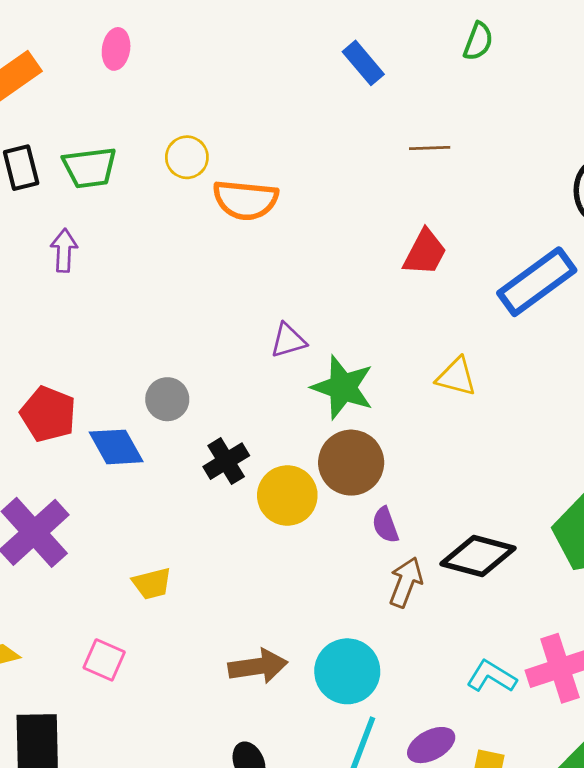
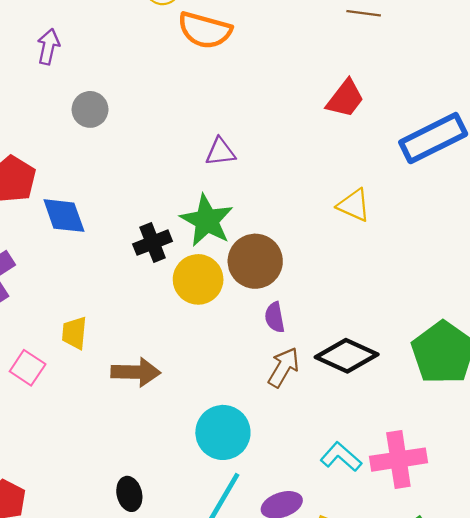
green star: (343, 387) -> (207, 220), moved
gray circle: (167, 399) -> (90, 109), moved
yellow trapezoid: (152, 583) -> (74, 333), turned 100
pink square: (104, 660) -> (28, 368), moved
brown arrow: (258, 666) -> (136, 372), moved

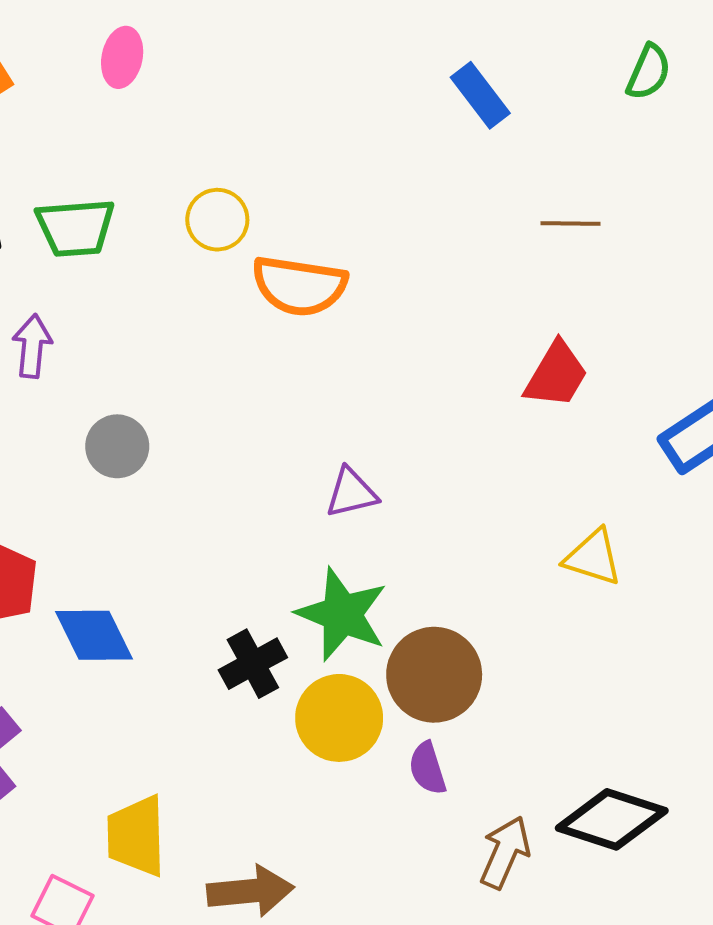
purple semicircle: (275, 317) -> (428, 768), moved
yellow trapezoid: (74, 333) -> (136, 836), size x1.4

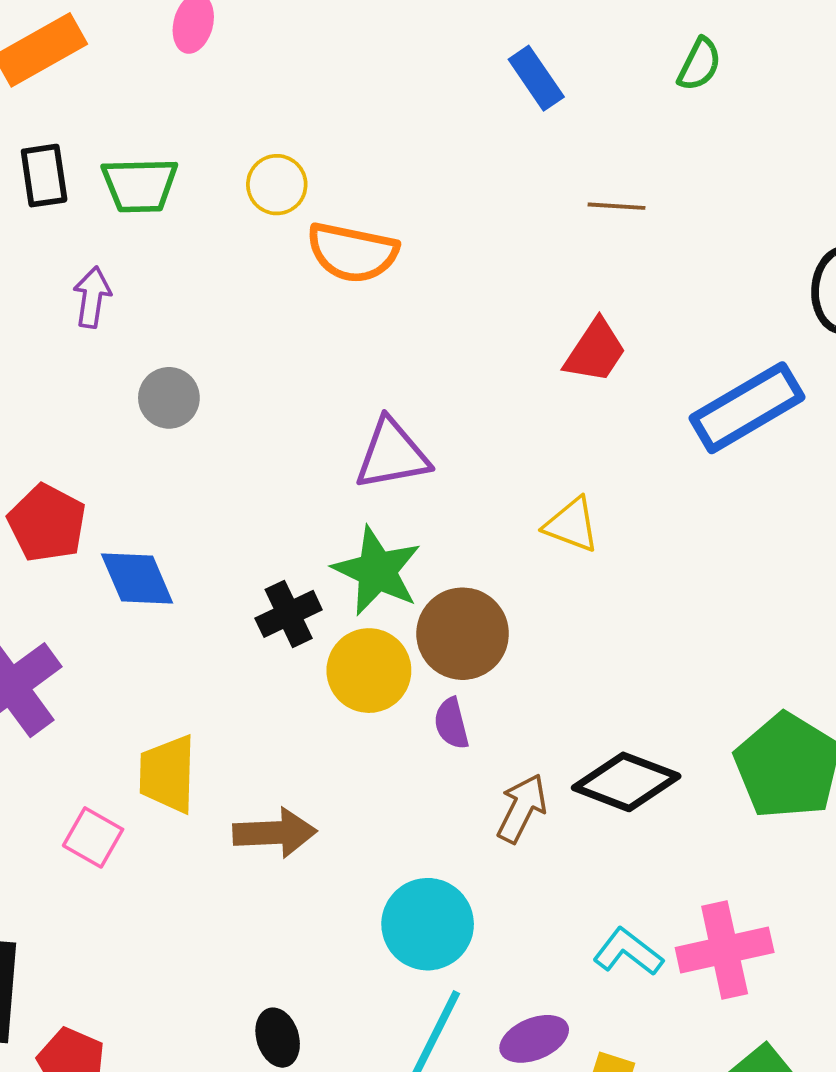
purple triangle: (351, 493) -> (392, 454), size x1.5
yellow triangle: (593, 557) -> (572, 525), moved

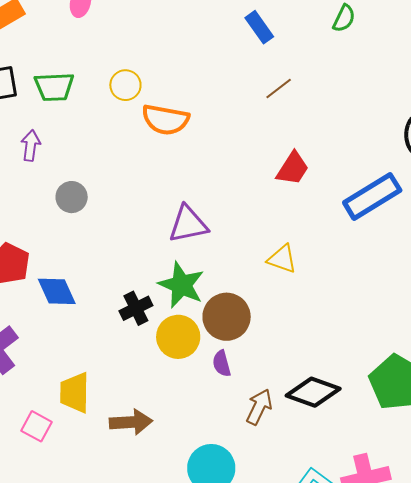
brown line: (617, 206) -> (279, 88), moved, turned -40

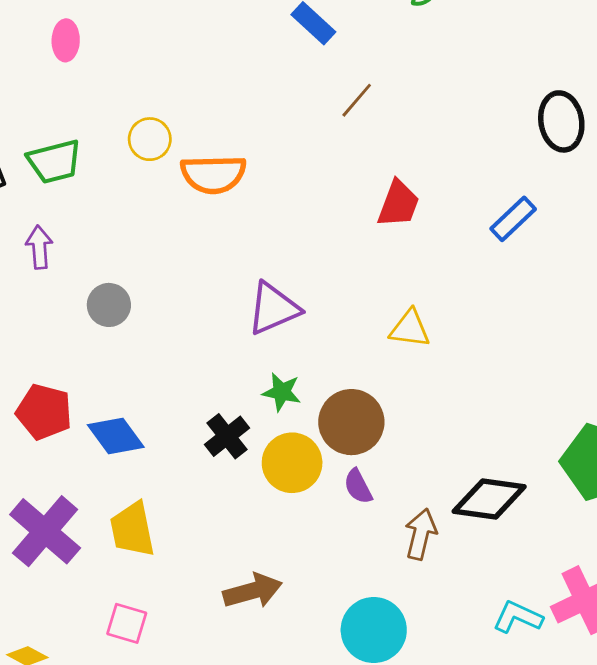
blue rectangle: (372, 196) -> (513, 219), size x0.6
green star: (181, 285) -> (282, 392), size x0.6
yellow trapezoid: (75, 393) -> (132, 529), moved

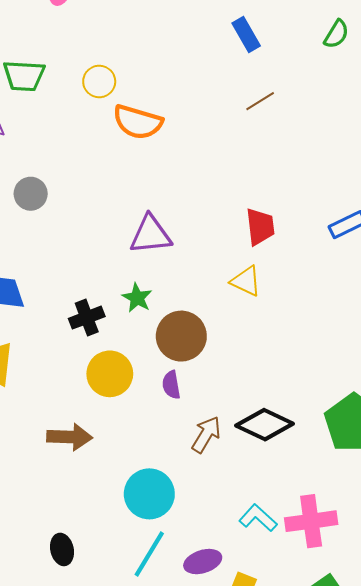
red trapezoid: (398, 204) -> (260, 227), moved, turned -45
yellow circle: (292, 463) -> (110, 374), moved

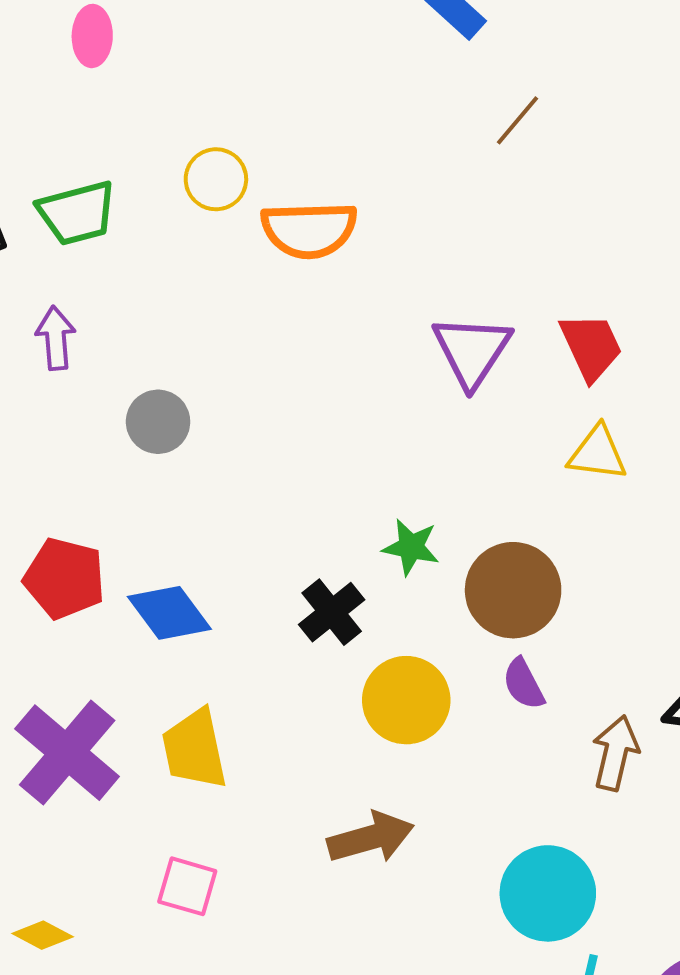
purple triangle: (151, 235) -> (472, 351), moved, turned -33

